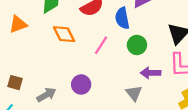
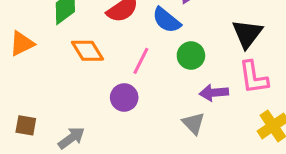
blue semicircle: (122, 18) -> (167, 20), turned -35
purple circle: (81, 84) -> (124, 97), moved

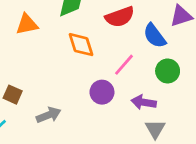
purple arrow: (214, 93) -> (144, 102), moved

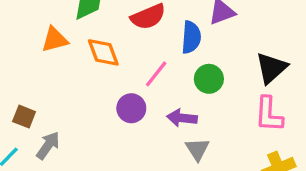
orange triangle: (27, 24) -> (55, 40), moved
blue semicircle: (155, 36) -> (191, 37), turned -136
gray arrow: (49, 115) -> (48, 145), moved, turned -30

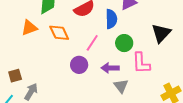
pink L-shape: (269, 114) -> (141, 63), moved
brown square: (24, 117) -> (15, 76), turned -32

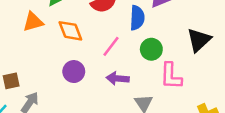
purple circle: (79, 65) -> (74, 72), moved
purple arrow: (110, 68) -> (118, 78), moved

